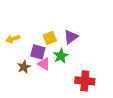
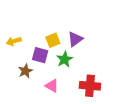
pink triangle: (44, 64) -> (52, 86), moved

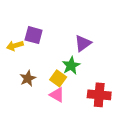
yellow square: (53, 40) -> (58, 78), moved, turned -32
purple square: (40, 55) -> (34, 35), moved

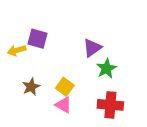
green star: (71, 66) -> (106, 69), moved

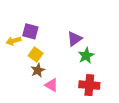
brown star: (31, 87) -> (38, 70), moved
yellow square: (65, 87) -> (36, 55), moved

